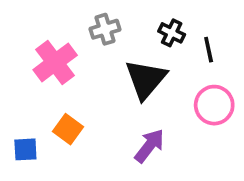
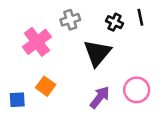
black line: (209, 50) -> (140, 17), moved
pink circle: (214, 105) -> (137, 90), moved

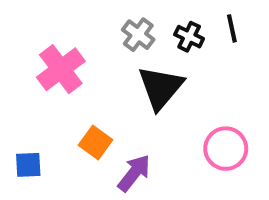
gray cross: (70, 20) -> (138, 35), moved, turned -36
orange square: (46, 86) -> (95, 142), moved
purple arrow: (100, 97) -> (134, 173), moved

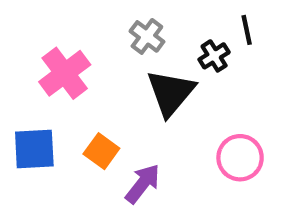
black cross: (189, 37) -> (214, 56), moved, turned 32
blue square: (28, 165) -> (34, 149), moved, size x1.5

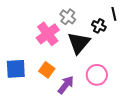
black cross: (214, 56) -> (99, 26), turned -32
pink cross: (65, 73) -> (48, 34), moved
pink circle: (240, 158) -> (97, 75), moved

